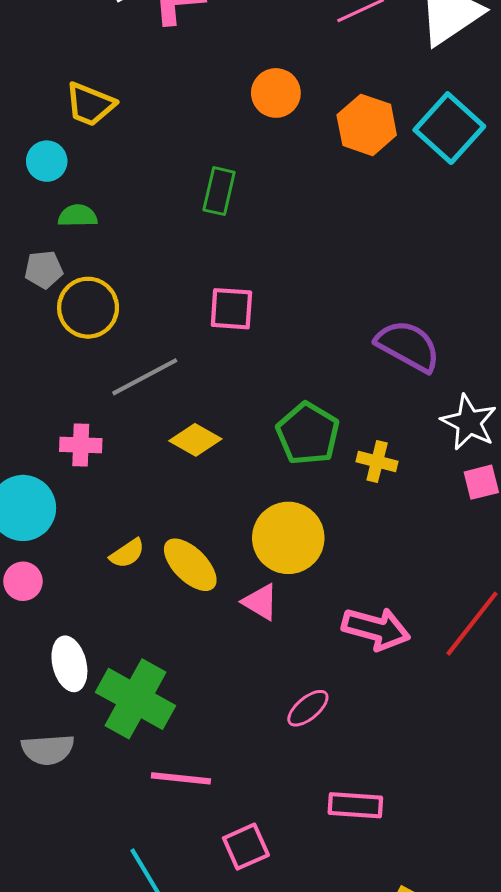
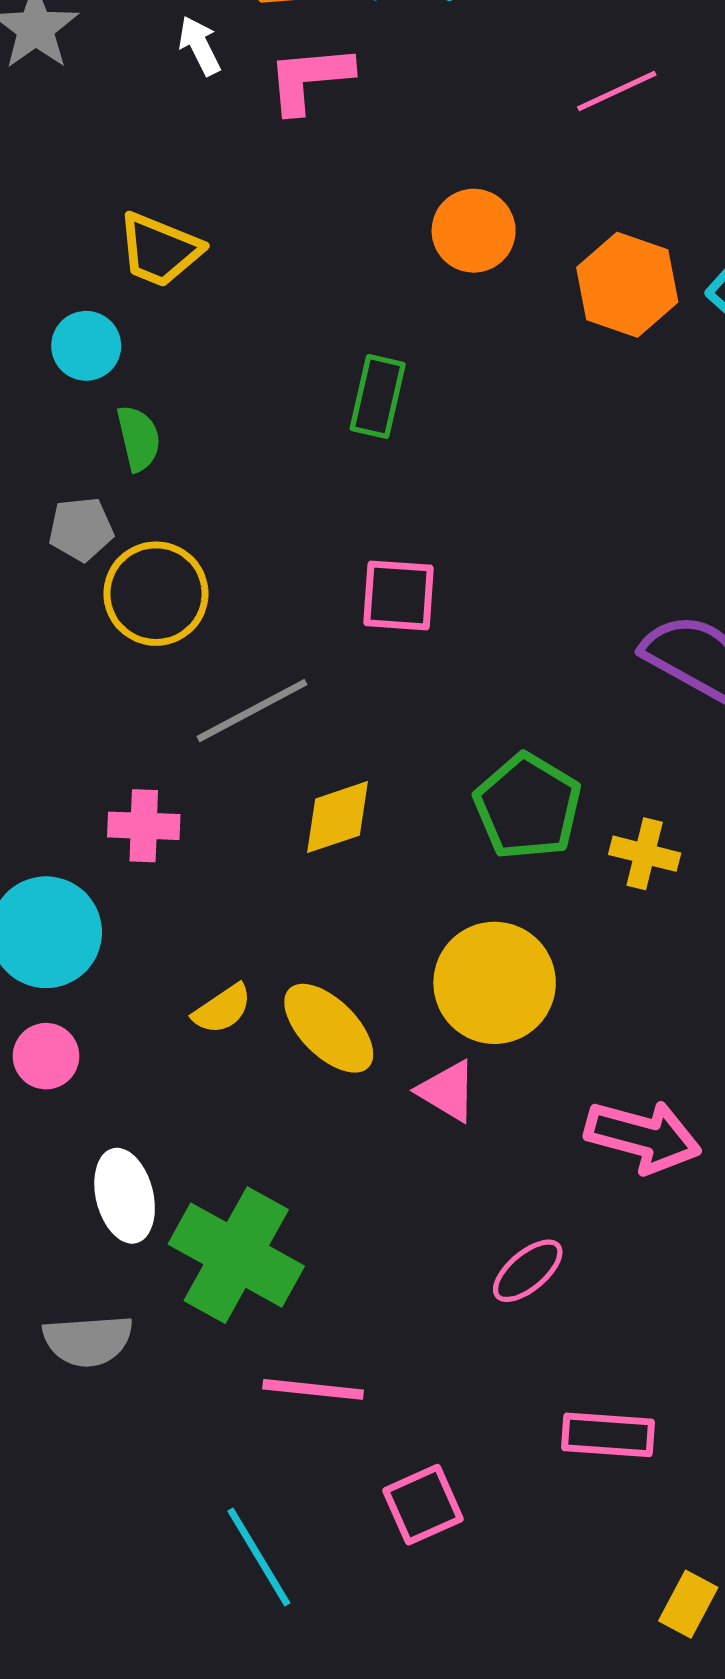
green semicircle: (78, 216) -> (139, 438), turned 78
yellow diamond: (195, 440) -> (337, 817), turned -48

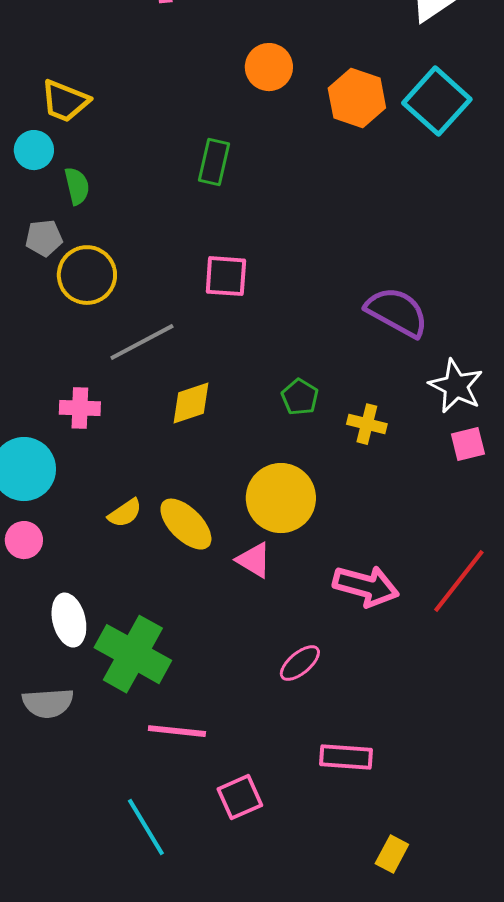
yellow trapezoid: (159, 250) -> (65, 101), moved
cyan circle: (86, 346) -> (34, 150), moved
green pentagon: (528, 807) -> (300, 397), size x0.6

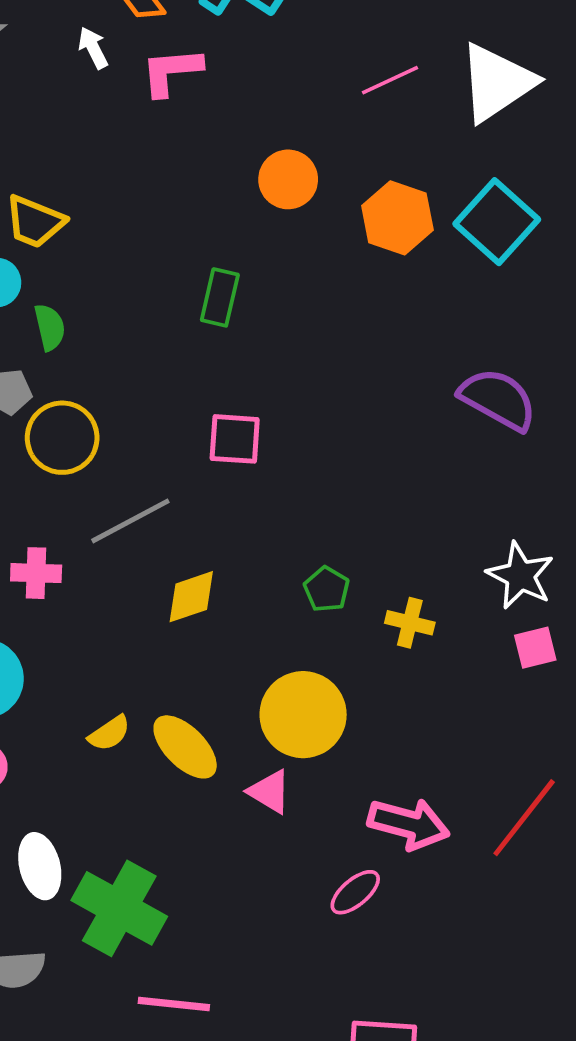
purple semicircle: (397, 312) -> (498, 399), moved
pink cross: (80, 408) -> (36, 573), moved
pink ellipse: (300, 663) -> (355, 892), moved

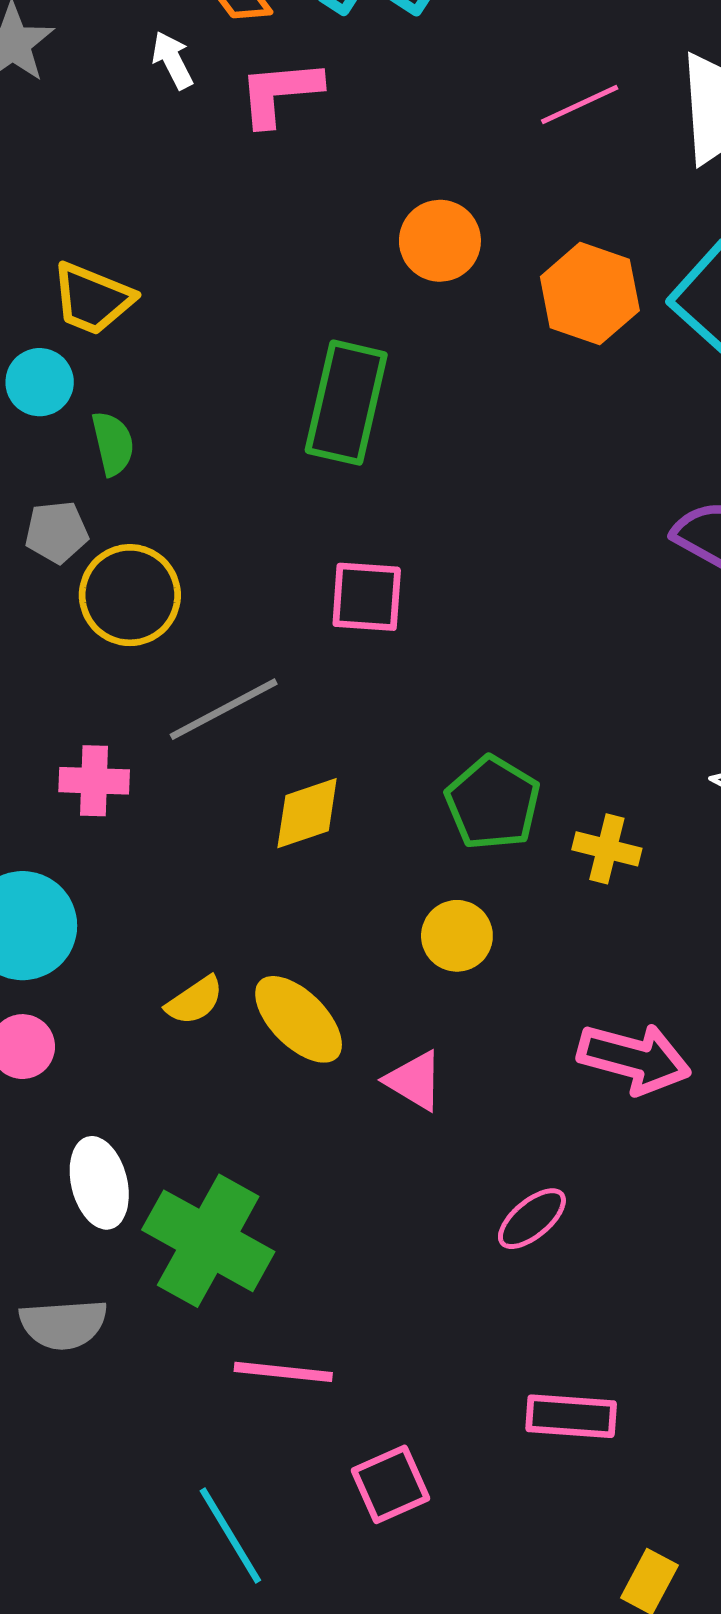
green rectangle: (220, 297) -> (346, 403), size x1.5
green pentagon: (327, 589) -> (493, 803), size x1.5
yellow circle: (303, 715) -> (457, 936), moved, size x0.6
pink arrow: (409, 824) -> (634, 1058), moved

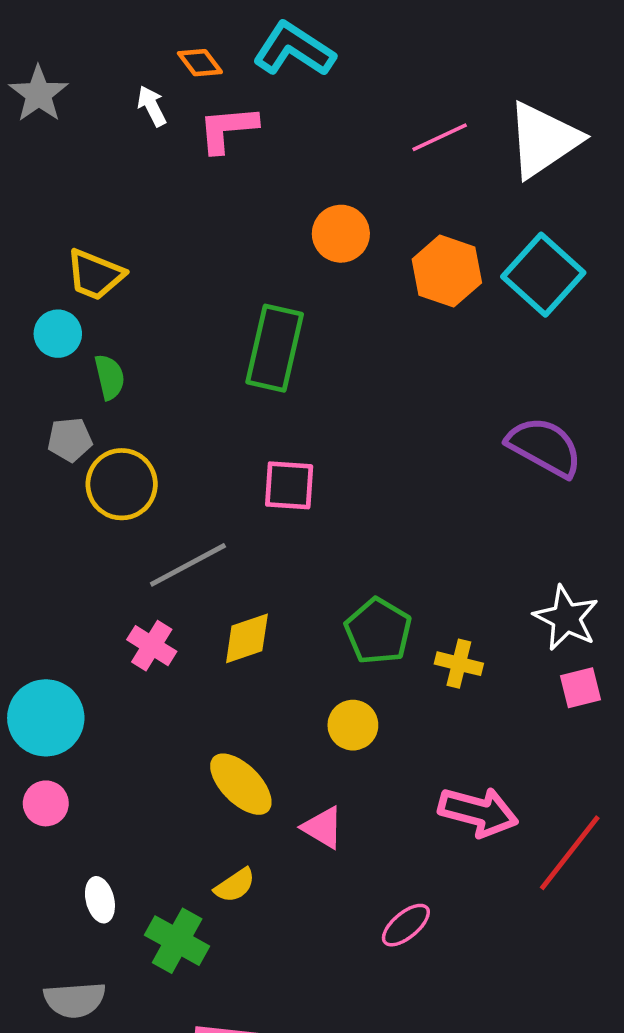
pink cross: (94, 781) -> (152, 646), moved, turned 30
yellow semicircle: (195, 1001) -> (235, 885), moved
white ellipse: (99, 1183) -> (100, 900), size x0.7
green cross: (208, 1241) -> (177, 941), size x0.7

